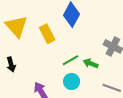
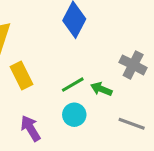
yellow rectangle: (47, 34) -> (21, 76), moved

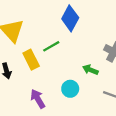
green line: (73, 85) -> (51, 46), moved

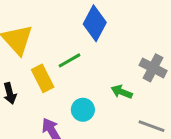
cyan circle: (70, 89) -> (83, 110), moved

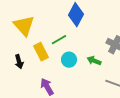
cyan circle: (83, 110) -> (69, 60), moved

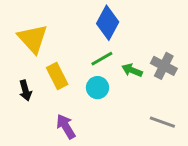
green line: (59, 40) -> (102, 59), moved
green arrow: (94, 61) -> (132, 70), moved

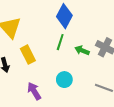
green line: (102, 59) -> (60, 42), turned -42
cyan circle: (97, 88) -> (64, 80), moved

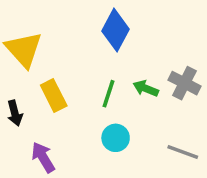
green line: (60, 42) -> (109, 94), moved
purple arrow: (34, 91) -> (43, 157), moved

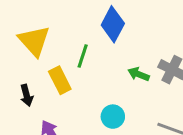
green line: (109, 94) -> (83, 56), moved

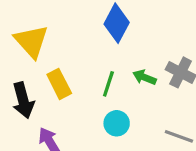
green line: (83, 56) -> (108, 84), moved
black arrow: (27, 95) -> (23, 100), size x1.5

